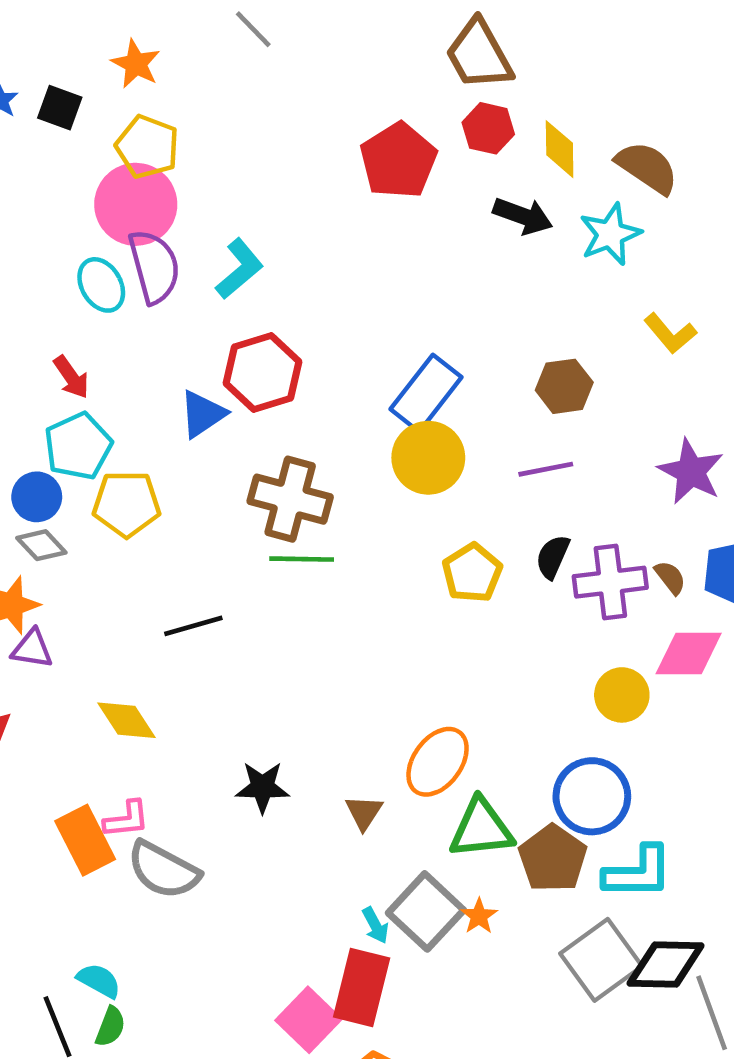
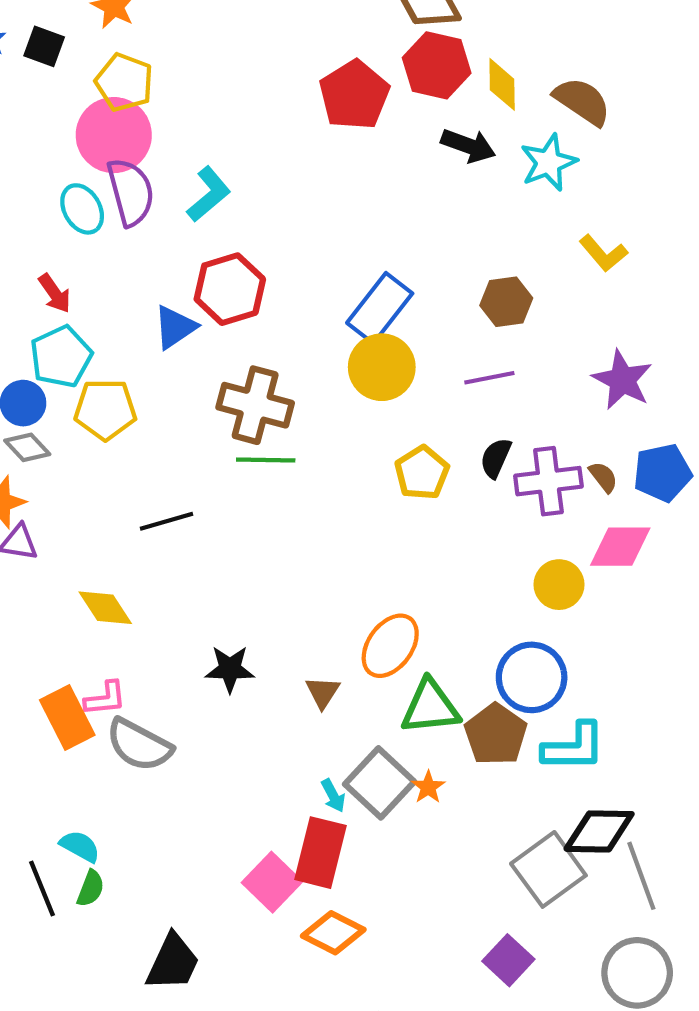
red hexagon: (488, 128) -> (437, 65), size x1.4
gray square: (601, 960) -> (548, 869), moved

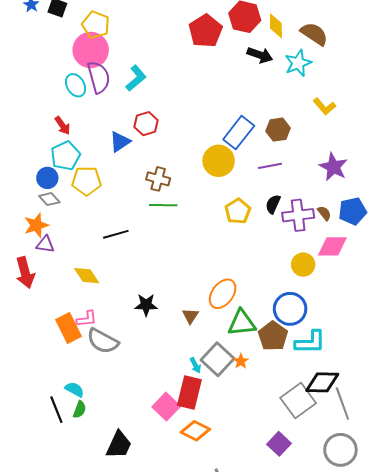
red hexagon: (230, 289) -> (146, 124), size x0.7
blue rectangle: (380, 308) -> (239, 133), moved
brown cross: (255, 405) -> (158, 179), size x0.7

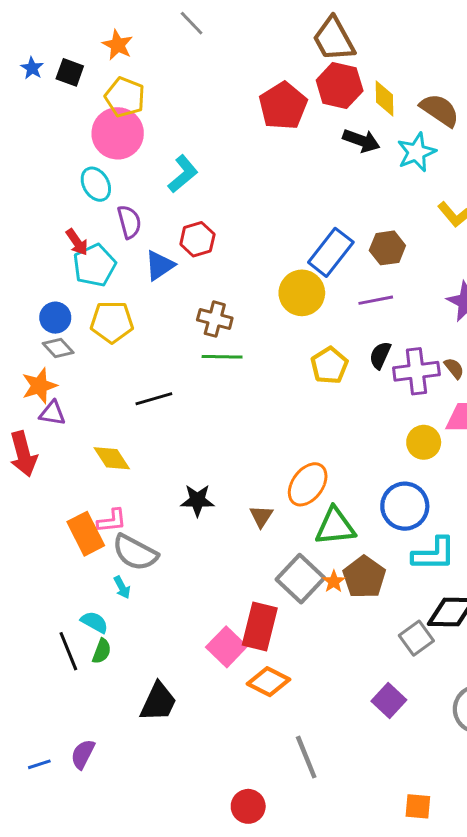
purple semicircle: (99, 77) -> (129, 222), moved, size x0.7
cyan pentagon: (65, 156) -> (94, 265), moved
brown pentagon: (273, 336) -> (364, 577), moved
cyan arrow: (195, 365) -> (122, 587), moved
gray square: (298, 401) -> (416, 638), size x0.7

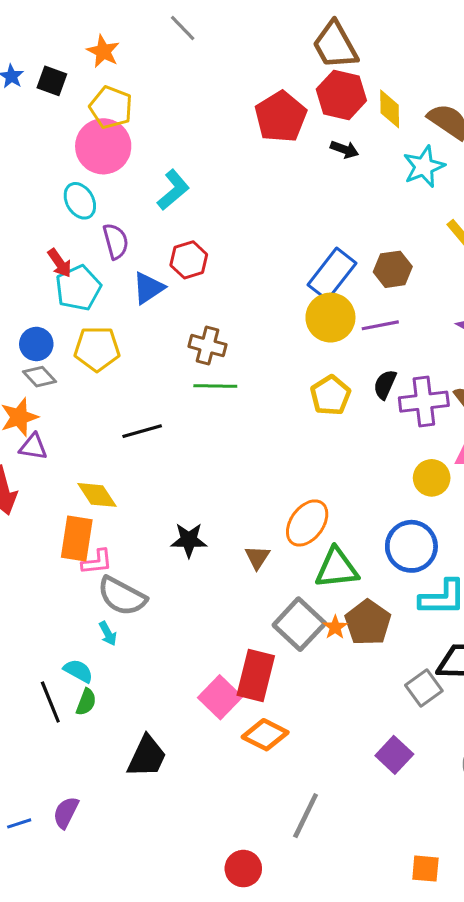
black arrow: (361, 141) -> (344, 149), moved, size x0.7
yellow circle: (302, 293) -> (330, 318), moved
orange rectangle: (86, 534) -> (77, 539), moved, turned 36
gray line: (306, 757) -> (306, 816), turned 48

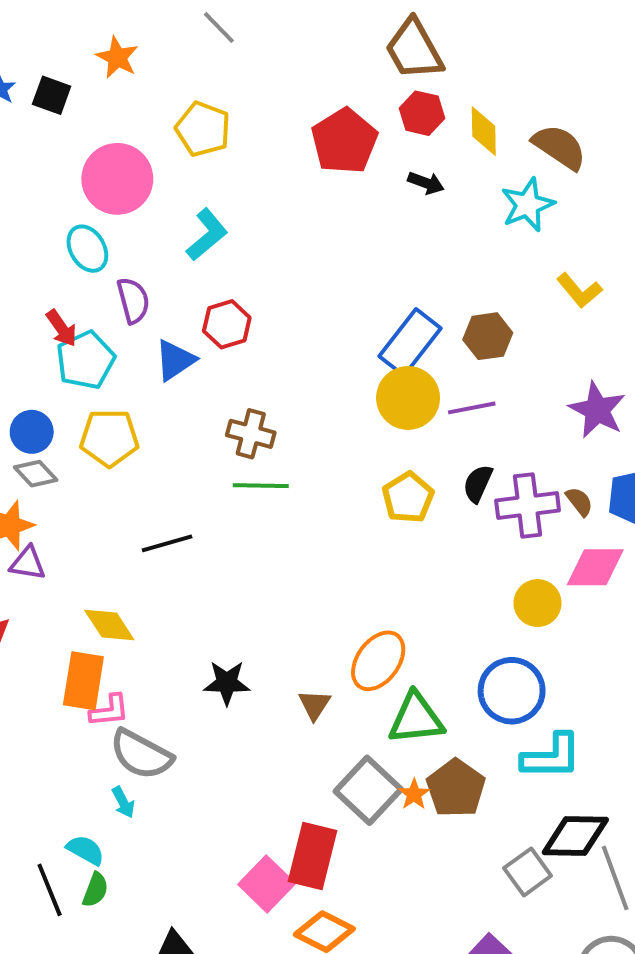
red hexagon: (341, 95) -> (422, 113), size x0.7
yellow pentagon: (111, 107) -> (203, 129), moved

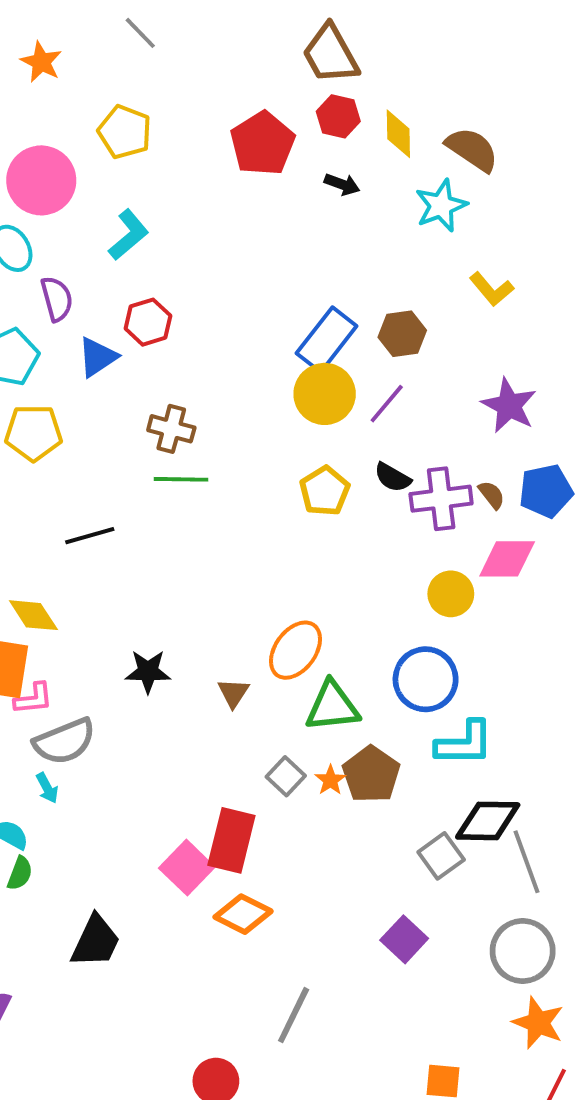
purple line: (472, 408) -> (387, 404), turned -39
black semicircle: (478, 484) -> (393, 477), turned -84
gray semicircle: (141, 754) -> (65, 741), turned -50
gray square: (368, 790) -> (286, 776), size x0.6

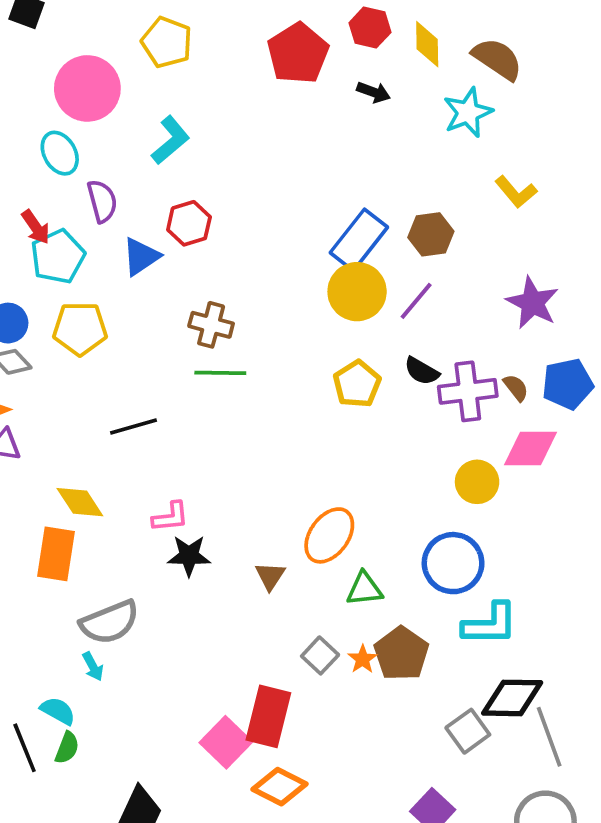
pink L-shape: (33, 699) -> (170, 517), moved
green triangle: (332, 706) -> (364, 589), size x0.7

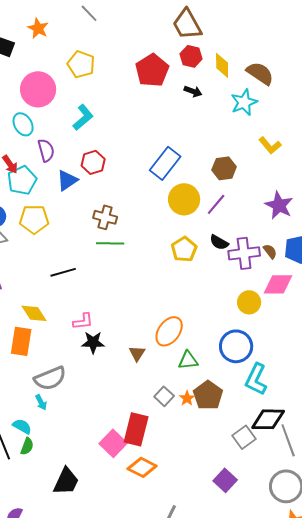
blue rectangle: (359, 240) -> (165, 163), moved
cyan L-shape: (490, 624) -> (256, 379), turned 116

